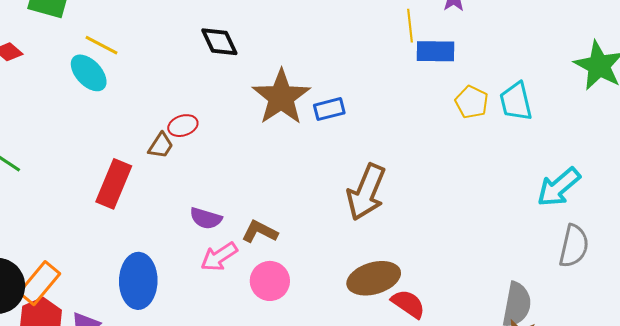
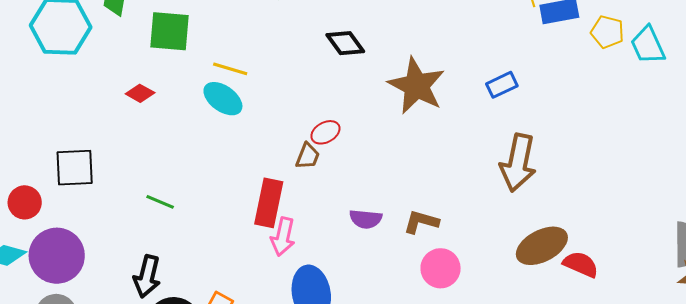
yellow pentagon: (472, 102) -> (607, 32), moved
blue rectangle: (329, 109) -> (502, 85), moved
pink arrow: (219, 257) -> (283, 237), moved, turned -33

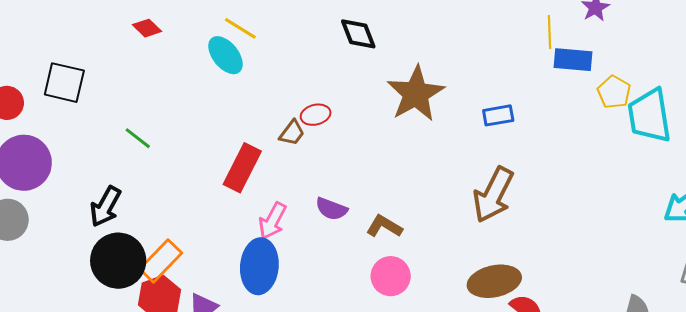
cyan trapezoid: (648, 45) -> (649, 116), size x1.4
pink arrow: (283, 237) -> (272, 221), moved

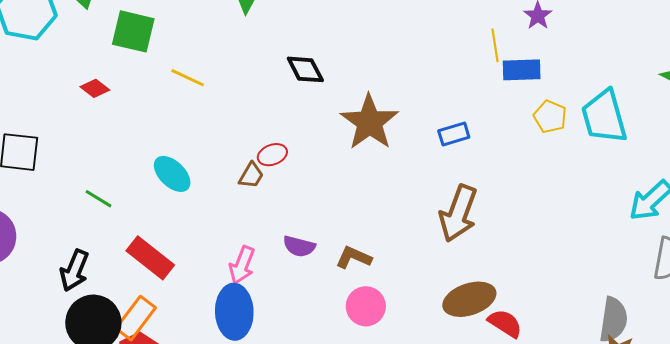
cyan ellipse: (226, 55) -> (172, 174), moved
yellow pentagon: (614, 92) -> (550, 117), moved
red rectangle: (242, 168) -> (150, 258), moved, turned -72

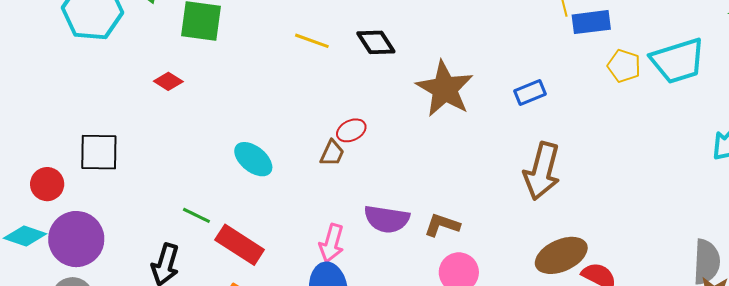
yellow line: (188, 78) -> (312, 41), moved
cyan trapezoid: (604, 117) -> (678, 61), turned -86
green line: (99, 199) -> (196, 215), moved
purple semicircle: (299, 246) -> (387, 219), size x1.4

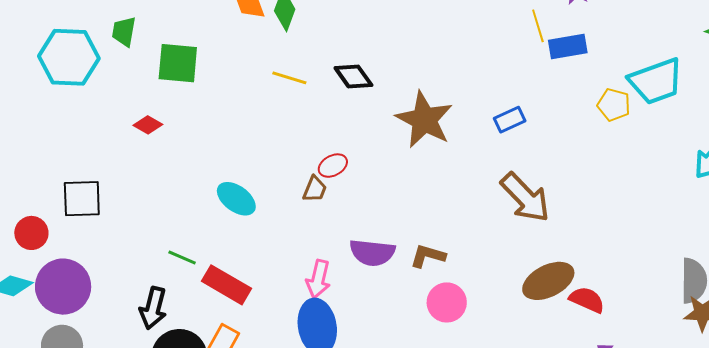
yellow pentagon: (624, 66) -> (614, 105), moved
brown arrow: (542, 171) -> (525, 198), turned -56

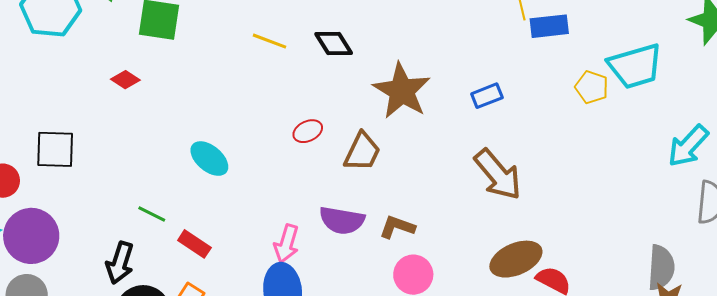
brown trapezoid: (315, 189) -> (362, 152), moved, size x1.5
red rectangle: (226, 285) -> (194, 244), size x0.7

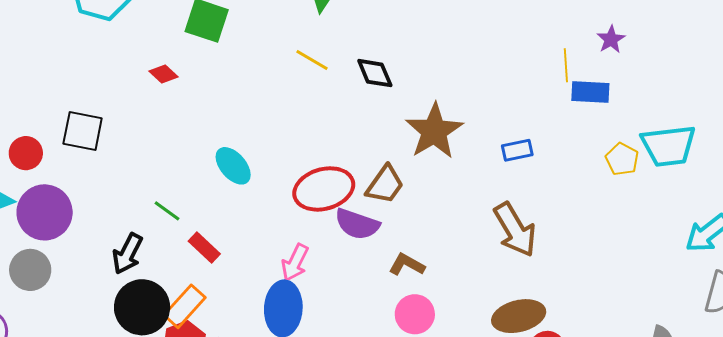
red ellipse: (308, 131) -> (324, 189), moved, size x2.0
purple semicircle: (342, 220) -> (357, 224), moved

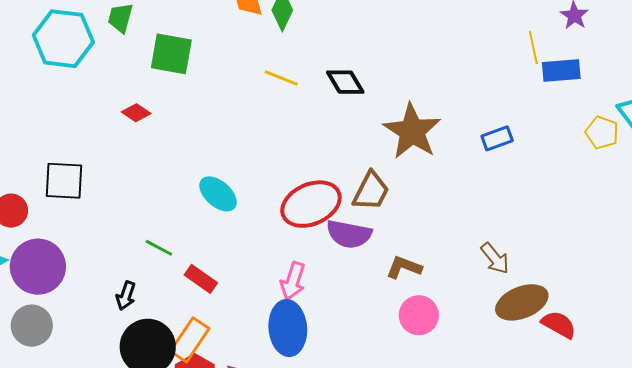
brown arrow: (515, 230) -> (495, 258), moved, size x0.6
black arrow: (128, 254) -> (126, 296), size x0.7

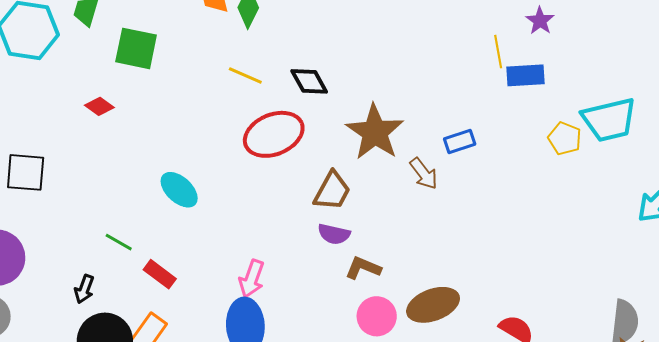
red ellipse: (311, 204) -> (274, 134), moved
purple semicircle: (349, 234) -> (334, 234), moved, size x0.7
brown arrow: (495, 258) -> (424, 174), moved
brown ellipse: (522, 302) -> (433, 305), moved

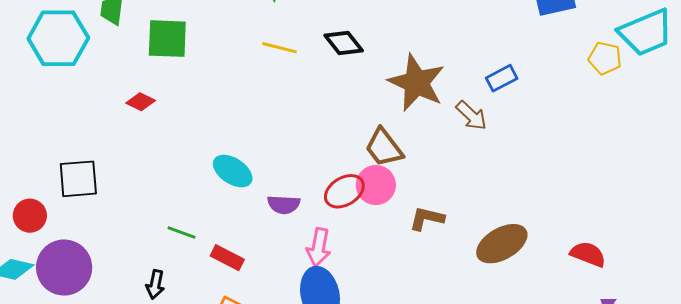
red ellipse: (274, 134) -> (344, 191), moved, size x0.7
brown trapezoid: (332, 191) -> (384, 148), turned 123
purple semicircle: (334, 234) -> (284, 205), moved
pink circle: (377, 316) -> (376, 185), moved

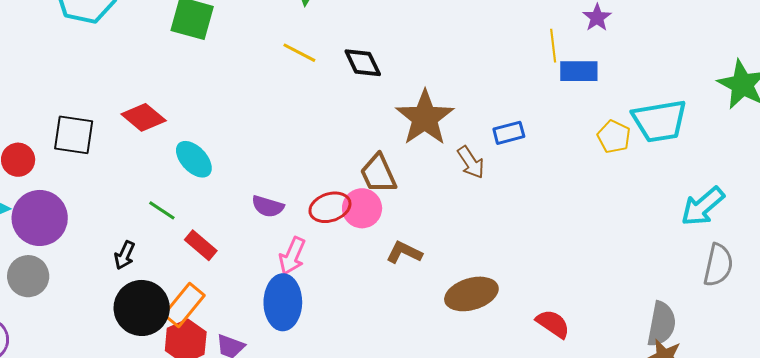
red diamond: (141, 102) -> (144, 117), moved, size x1.5
cyan ellipse: (233, 171) -> (194, 159), moved

